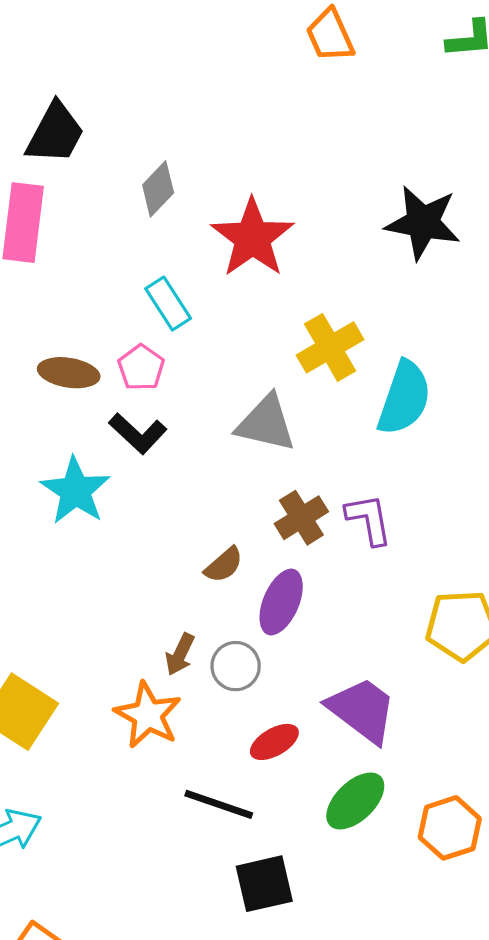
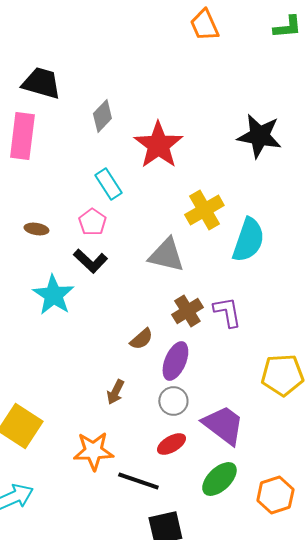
black trapezoid: (55, 133) -> (41, 83), turned -102
brown ellipse: (69, 373) -> (36, 229), moved, size x0.7
gray circle: (236, 666) -> (173, 401), moved
orange star: (148, 715) -> (93, 451), moved, turned -30

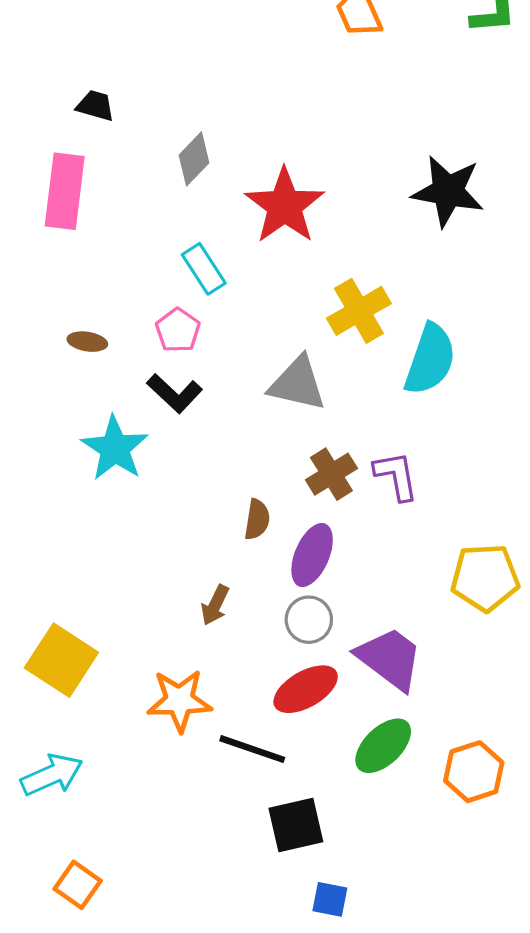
black trapezoid: (41, 83) -> (95, 106), size x0.6
brown semicircle: (141, 339) -> (257, 519), turned -40
red ellipse: (171, 444) -> (306, 689), size x1.4

